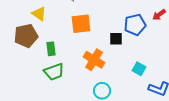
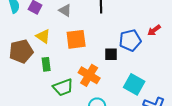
yellow triangle: (39, 14) -> (43, 36), moved
cyan square: (139, 69) -> (134, 84), size x1.5
green trapezoid: (54, 72) -> (63, 87), moved

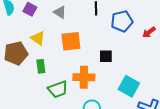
blue pentagon: (130, 40) -> (122, 21), moved
orange cross: (89, 75) -> (84, 77), turned -30

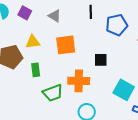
yellow triangle: (38, 38) -> (33, 42), turned -42

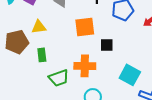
orange square: (66, 45) -> (85, 27), moved

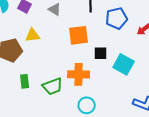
green rectangle: (42, 55) -> (25, 81), moved
cyan square: (130, 75) -> (124, 64), moved

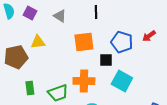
blue pentagon: (117, 18) -> (122, 42), moved, turned 30
cyan square: (124, 64) -> (122, 81), moved

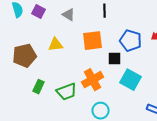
yellow triangle: (38, 42) -> (56, 45), moved
orange cross: (84, 81) -> (92, 80), turned -30
green rectangle: (30, 88) -> (38, 87), turned 32

